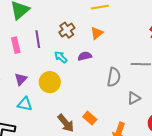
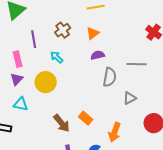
pink rectangle: (16, 45) -> (18, 59), moved
purple semicircle: (85, 56) -> (98, 55), moved

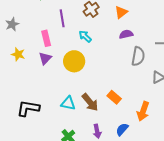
cyan triangle: (21, 104) -> (68, 103), moved

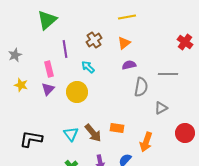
orange rectangle: (114, 97) -> (117, 128), turned -32
cyan triangle: (68, 103) -> (71, 134), turned 42

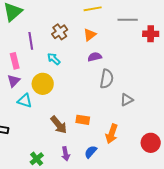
red cross: (185, 42) -> (151, 34), turned -35
gray line: (168, 74) -> (128, 20), moved
red circle: (185, 133) -> (151, 143), moved
cyan triangle: (71, 134) -> (25, 101), moved, turned -35

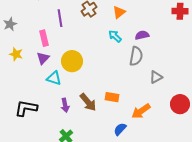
purple semicircle: (95, 57) -> (142, 35), moved
cyan arrow: (54, 59) -> (115, 36), moved
orange arrow: (112, 134) -> (141, 111), turned 36
red circle: (151, 143) -> (180, 104), moved
purple arrow: (66, 154) -> (65, 105), moved

